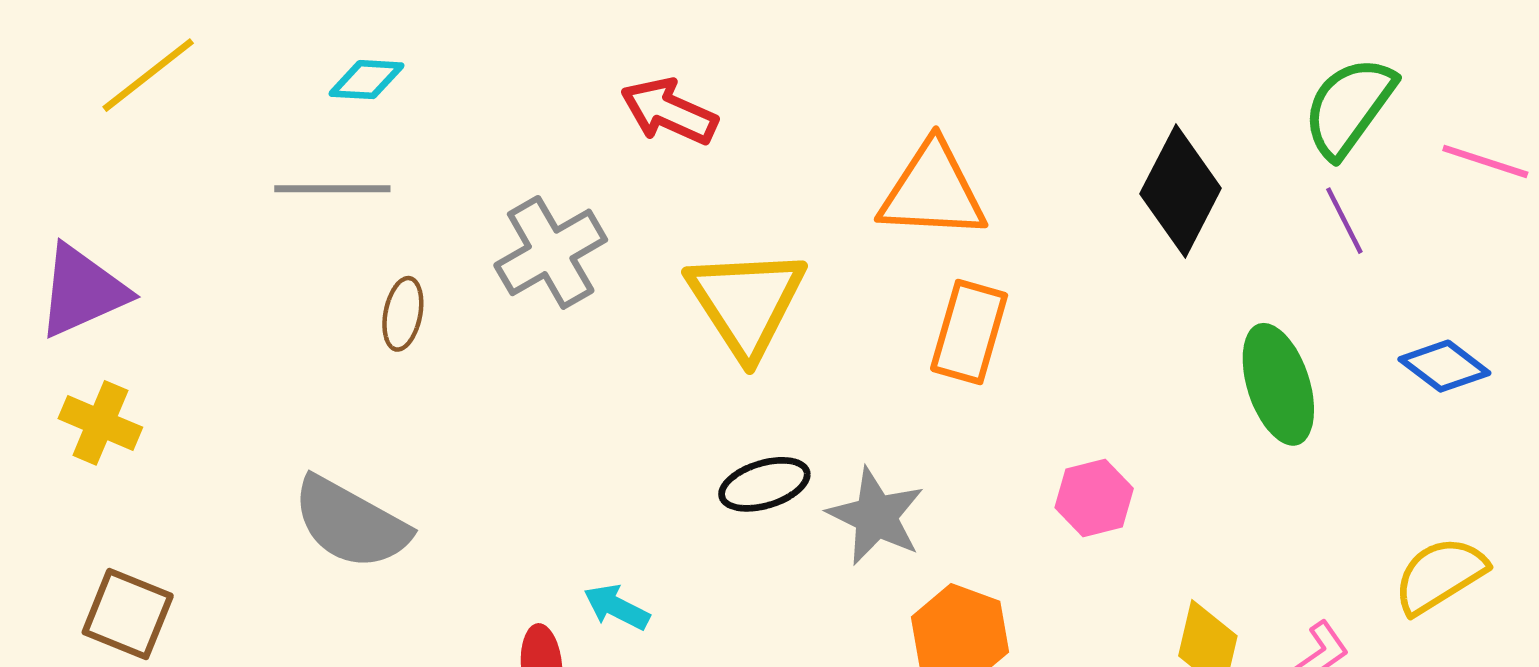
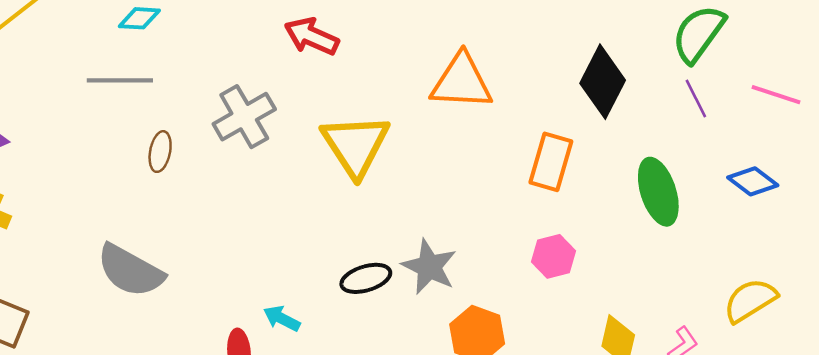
pink line: (1485, 161) -> (776, 95), moved
orange rectangle: (969, 332) -> (551, 162), moved
black ellipse: (764, 484) -> (366, 278), moved

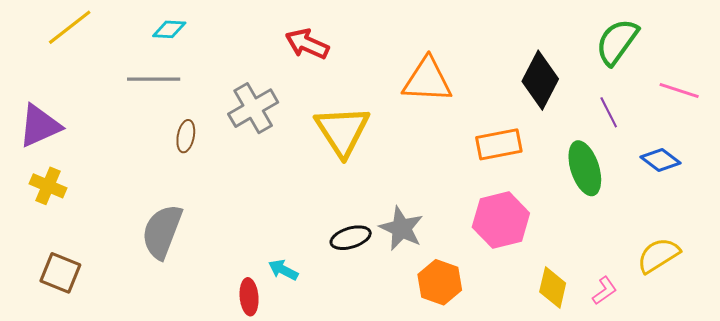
purple line: (696, 98) -> (609, 112), moved
orange rectangle: (551, 162) -> (499, 144), turned 63
pink hexagon: (553, 256) -> (501, 220), size x1.6
gray semicircle: (130, 271) -> (162, 231), turned 82

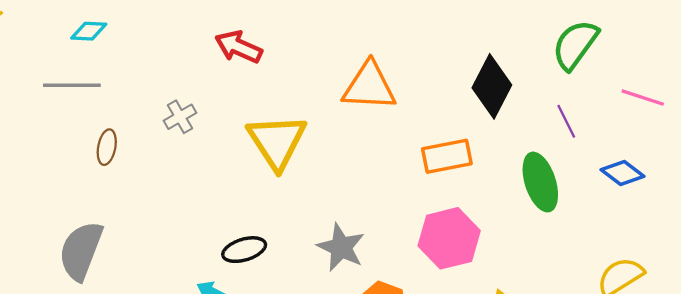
gray cross: (253, 108) -> (180, 117), size x0.6
black ellipse: (351, 238) -> (244, 250), moved

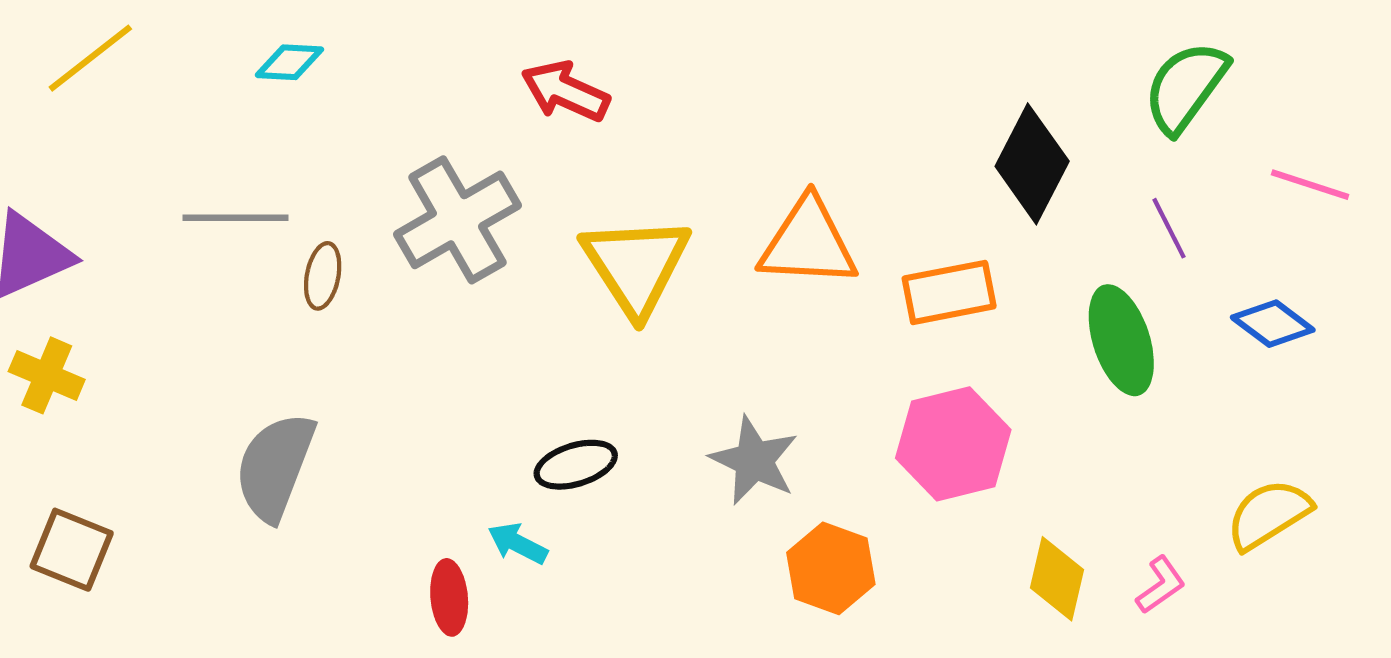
gray line: (72, 85) -> (236, 218), moved
orange triangle: (369, 86) -> (808, 243), moved
gray cross: (180, 117) -> (457, 220), size x2.0

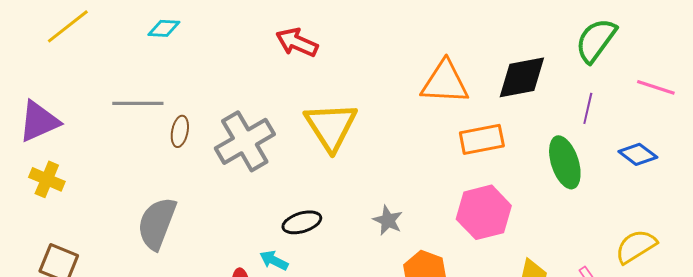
black diamond: (1032, 164) -> (522, 77), turned 52
gray cross: (457, 220) -> (245, 141), moved
purple line: (1169, 228) -> (588, 108), turned 40
orange triangle: (808, 243) -> (445, 82), moved
gray star: (754, 460) -> (388, 220), size x0.7

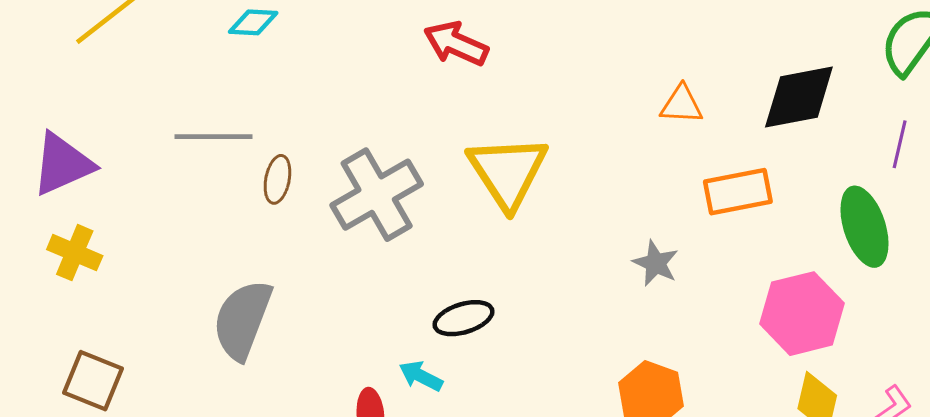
orange triangle: (445, 82) -> (682, 105), size x0.6
pink hexagon: (484, 212) -> (802, 314), moved
gray star: (388, 220) -> (656, 263), moved

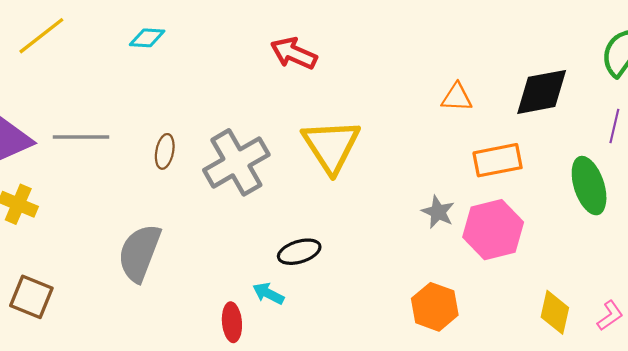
gray line: (213, 137) -> (81, 137), moved
pink hexagon: (802, 314) -> (493, 230), moved

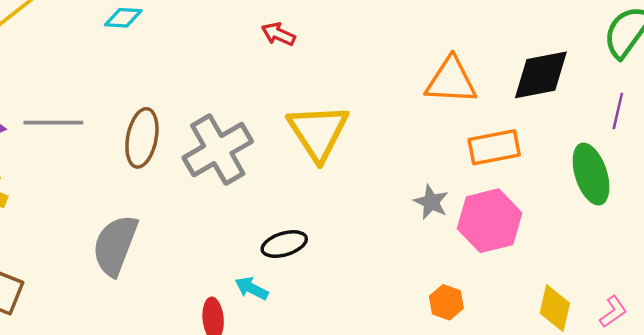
red arrow: (294, 53) -> (278, 34), size x0.7
orange triangle: (457, 97) -> (451, 81), size x1.6
brown ellipse: (165, 151) -> (142, 138), size x1.6
orange hexagon: (435, 307) -> (446, 302), moved, size x0.7

